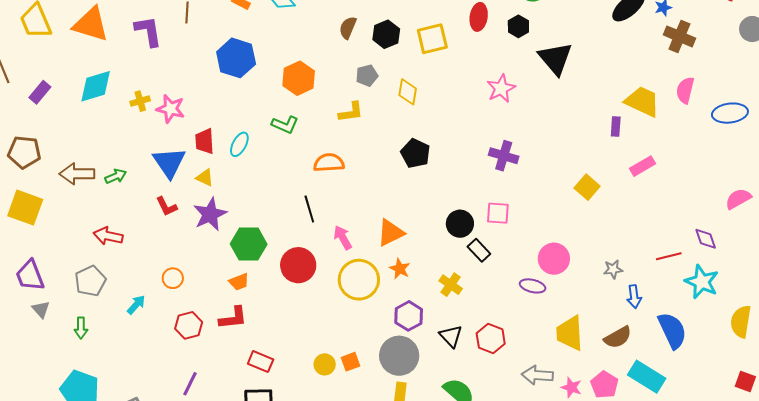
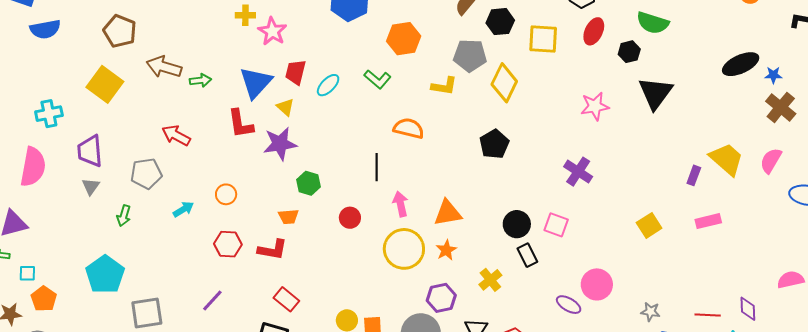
gray pentagon: (367, 75) -> (470, 55), size x1.5
yellow diamond: (408, 92) -> (504, 83), size x1.4
red L-shape: (166, 206) -> (241, 124), size x1.4
green hexagon: (249, 244) -> (309, 183), size x0.7
red circle: (298, 265) -> (350, 218), size x0.6

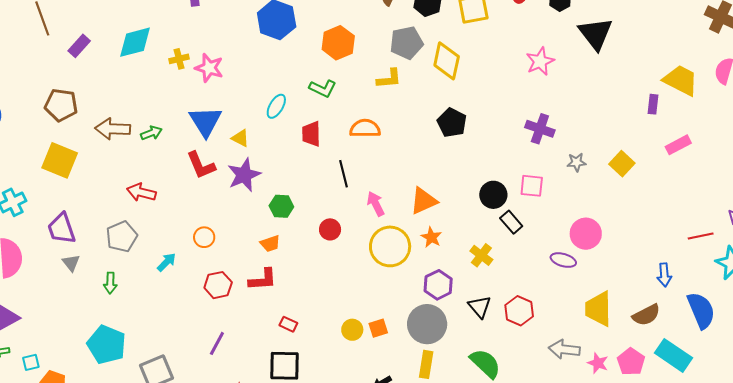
red trapezoid: (296, 72) -> (311, 134), moved
red rectangle: (286, 299) -> (288, 324), size x0.7
gray star: (650, 312) -> (576, 162), moved

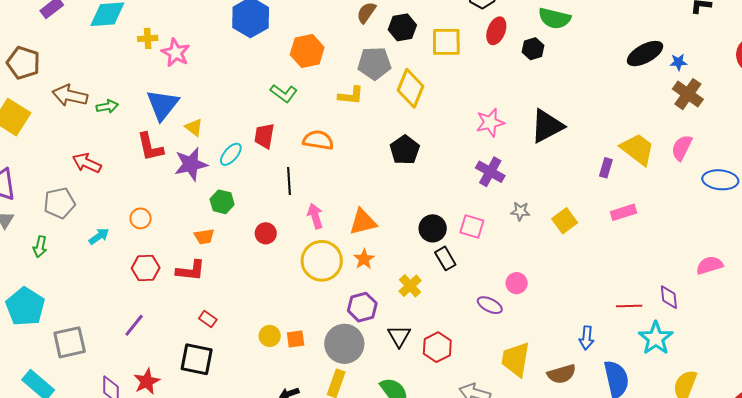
black triangle: (596, 34) -> (547, 126), moved, turned 30
pink star: (540, 61) -> (490, 123), moved
cyan ellipse: (276, 106) -> (231, 154), moved
pink circle: (586, 234) -> (517, 283), size x0.7

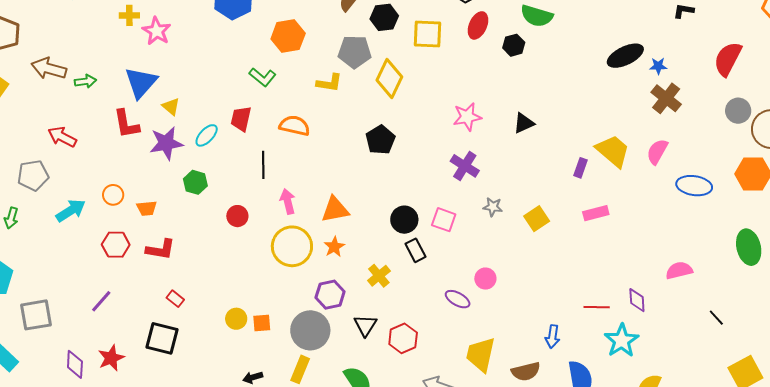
black triangle: (547, 126) -> (524, 123), size x0.6
cyan arrow: (99, 236) -> (71, 211), size x1.4
orange trapezoid: (204, 237) -> (147, 208), moved

